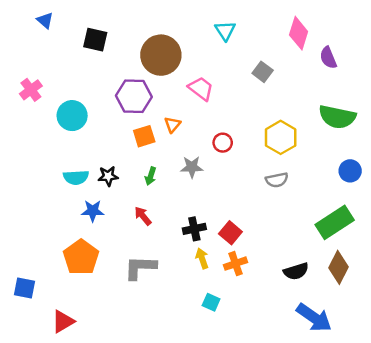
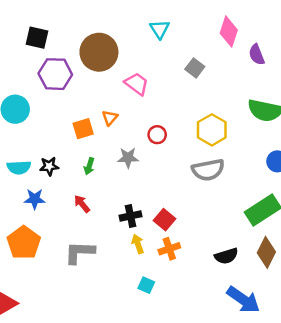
purple hexagon: (134, 96) -> (55, 74), moved
gray semicircle: (277, 180) -> (208, 170), size x1.5

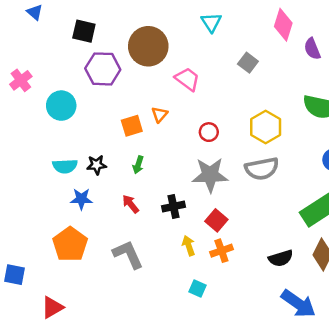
gray star: (128, 158) -> (210, 175), moved, size x1.6
black cross: (130, 216) -> (173, 206), moved
gray L-shape: (80, 252) -> (128, 254), turned 64

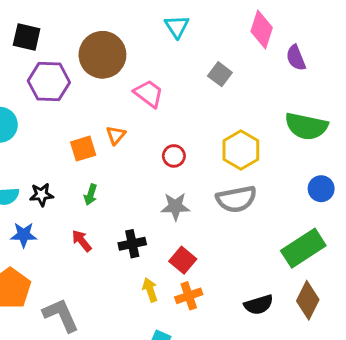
gray star: (210, 175) -> (175, 207), size x0.7
gray L-shape: (128, 254) -> (61, 315), moved

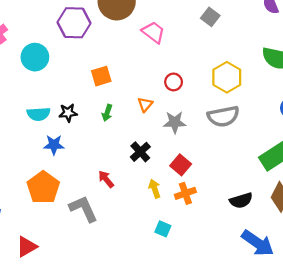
orange triangle: (116, 135) -> (145, 104), moved
red arrow: (82, 241) -> (106, 179), moved
black cross: (132, 244) -> (140, 152), turned -30

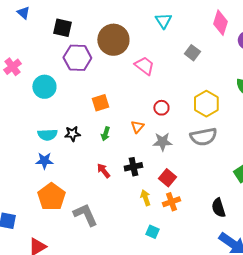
blue star: (54, 145) -> (44, 161), moved
black cross: (140, 152) -> (133, 167), turned 30
red arrow: (106, 179) -> (103, 171), moved
black semicircle: (241, 200) -> (218, 208), turned 90

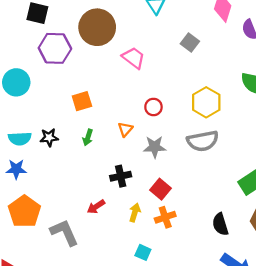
red arrow: (103, 171) -> (96, 207), moved, turned -84
yellow arrow: (145, 198) -> (135, 213), turned 35

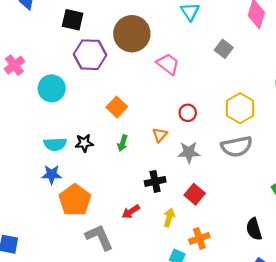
orange square: (82, 101) -> (117, 107), turned -30
orange pentagon: (24, 211) -> (75, 200), moved
orange cross: (165, 217) -> (199, 238), moved

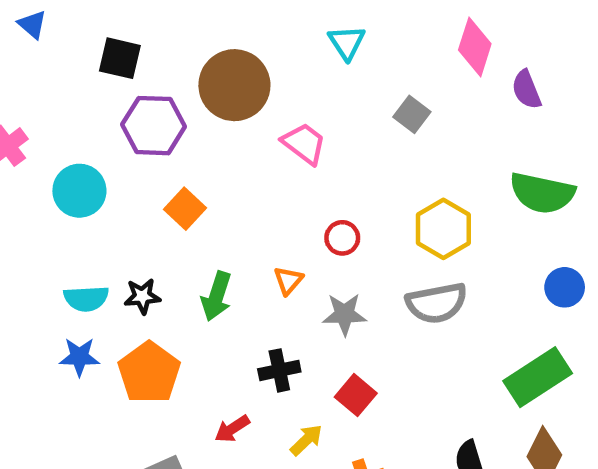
orange square: (117, 107) -> (185, 209), moved
green arrow: (123, 143) -> (216, 296), size x1.5
orange pentagon: (75, 200) -> (149, 373), moved
yellow arrow: (169, 217) -> (306, 440), turned 30

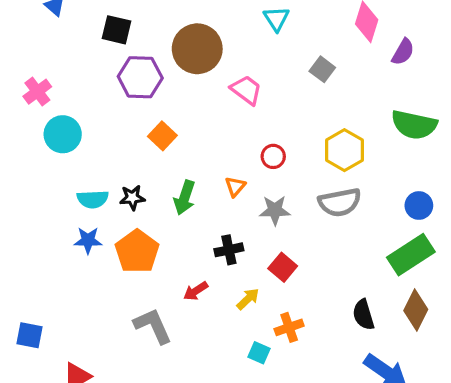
purple semicircle: (526, 90) -> (403, 52), turned -128
cyan circle: (79, 191) -> (63, 134), moved
blue circle: (565, 287) -> (419, 205), moved

